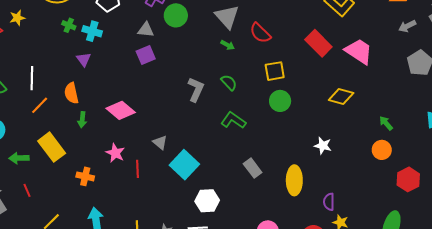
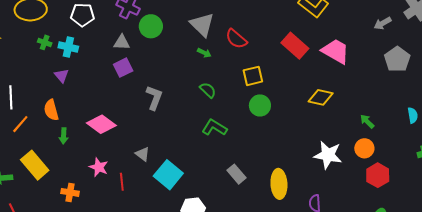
gray L-shape: (196, 89) -> (154, 98), moved
white star: (323, 146) -> (328, 155), moved, size x1.6
red hexagon: (408, 179) -> (378, 175), moved

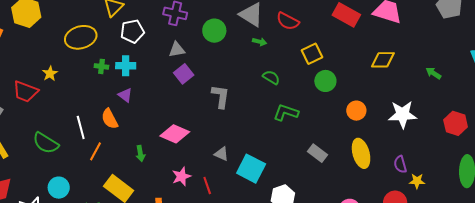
green circle: (151, 26) -> (214, 31), moved
orange semicircle: (51, 110) -> (110, 119), moved
orange circle: (364, 148) -> (356, 111), moved
pink star: (99, 167) -> (181, 176), turned -30

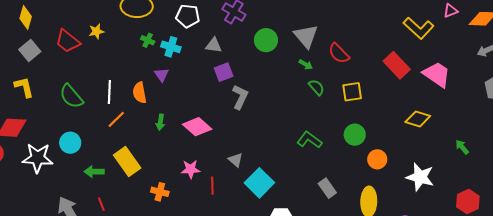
gray triangle: (177, 50) -> (214, 45), moved
green semicircle: (271, 77) -> (316, 87), moved
green circle: (325, 81) -> (355, 135), moved
gray L-shape: (221, 96) -> (240, 97), moved
green arrow: (140, 153) -> (160, 122), moved

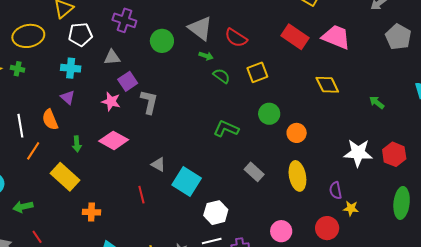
green cross: (148, 40) -> (18, 69), moved
yellow diamond: (418, 119) -> (327, 85), turned 60
yellow rectangle: (127, 162) -> (65, 177), moved
pink star: (191, 169) -> (111, 101), moved, turned 30
white star: (420, 177) -> (358, 153), moved

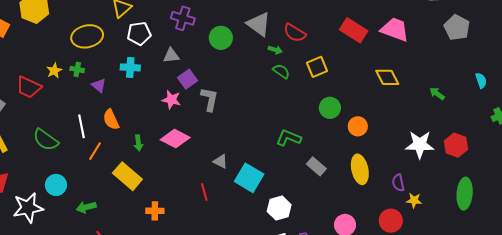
green arrow: (206, 56) -> (275, 50), moved
purple triangle: (68, 97) -> (99, 86), moved
green L-shape: (226, 129) -> (289, 138), moved

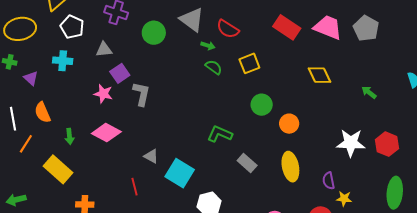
gray pentagon: (457, 28) -> (366, 28), moved
white pentagon: (139, 33) -> (72, 27), turned 30

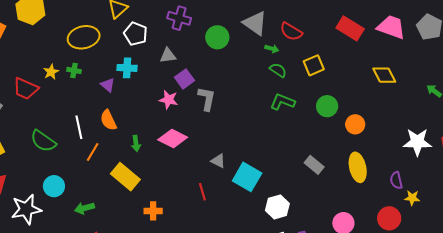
purple triangle: (31, 78) -> (108, 85), moved
green L-shape: (220, 134) -> (282, 102), moved

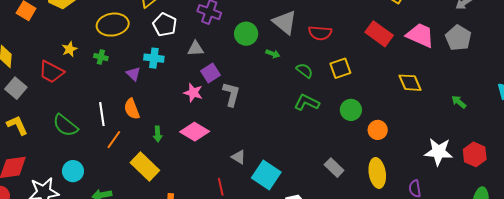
red semicircle: (291, 32) -> (320, 33), turned -30
green arrow: (272, 49) -> (273, 54), moved
yellow star: (51, 72) -> (70, 49), moved

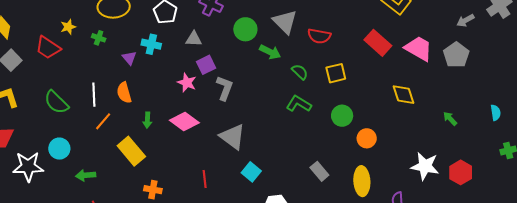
green arrow: (273, 54) -> (270, 52), size x1.5
gray triangle: (239, 157) -> (232, 137), moved, size x1.8
cyan square: (266, 175) -> (251, 172), size x0.7

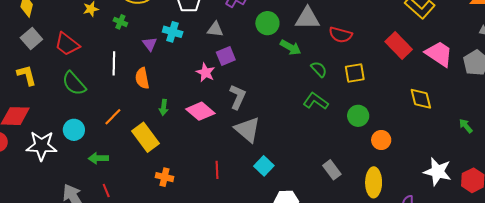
gray triangle: (285, 22) -> (307, 18), turned -48
red trapezoid: (48, 48) -> (67, 44), moved
gray L-shape: (225, 88) -> (238, 97), moved
white line: (94, 95) -> (114, 63), moved
orange line: (103, 121) -> (113, 117), moved

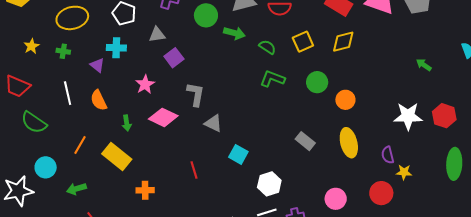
pink star: (205, 72) -> (145, 84), moved, turned 30
yellow diamond: (421, 99) -> (343, 42), moved, turned -75
gray triangle: (247, 129) -> (213, 123), size x0.7

